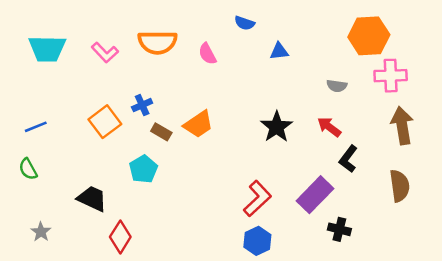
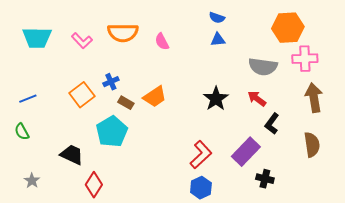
blue semicircle: (245, 23) -> (217, 18), moved
gray semicircle: (337, 86) -> (263, 67), size x1.8
cyan pentagon: (143, 169) -> (112, 132), size x1.4

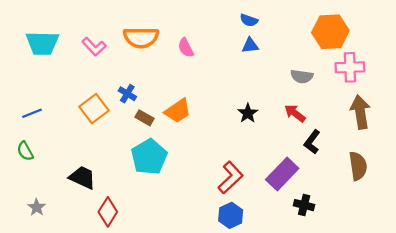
gray semicircle: (263, 67) -> (302, 76), size x0.7
blue cross: (111, 82) -> (127, 94), turned -35
black star: (216, 99) -> (248, 113), size x0.7
cyan pentagon: (112, 132) -> (149, 157), moved

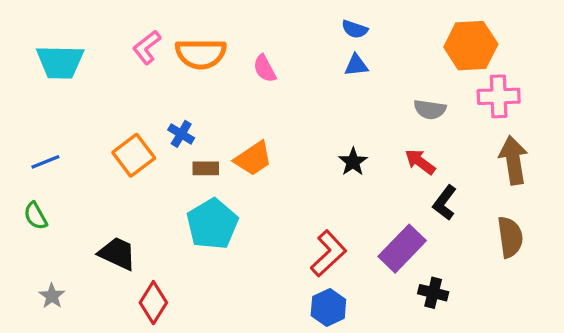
pink L-shape: (94, 47) -> (147, 47), moved, turned 95
brown rectangle: (144, 118) -> (206, 168), turned -30

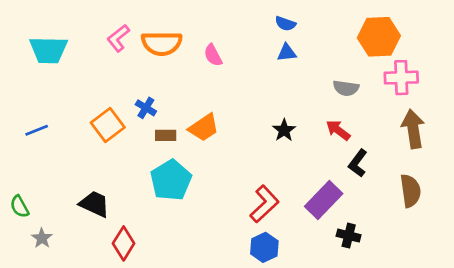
green semicircle: (36, 216) -> (20, 207), moved

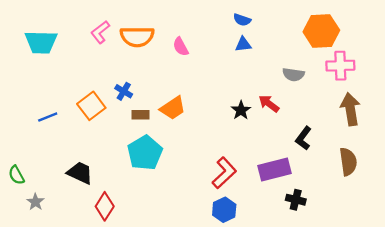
blue line: (37, 130) -> (48, 117), moved
red arrow: (338, 130) -> (269, 104), moved
purple rectangle: (324, 200) -> (274, 169), turned 32

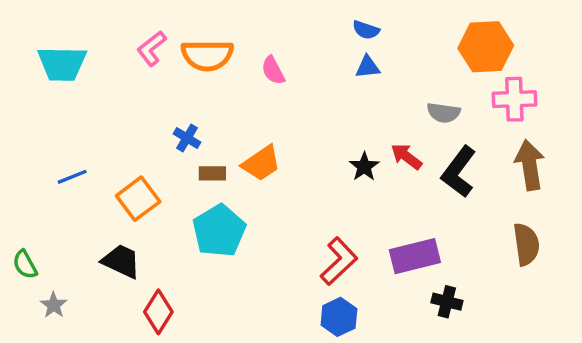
orange square: (91, 106) -> (138, 199), moved
black L-shape: (303, 138) -> (459, 172), moved, size x1.4

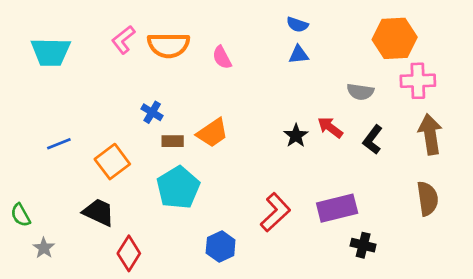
black L-shape: (459, 172) -> (373, 140), size x0.7
blue hexagon: (339, 317) -> (221, 247), moved

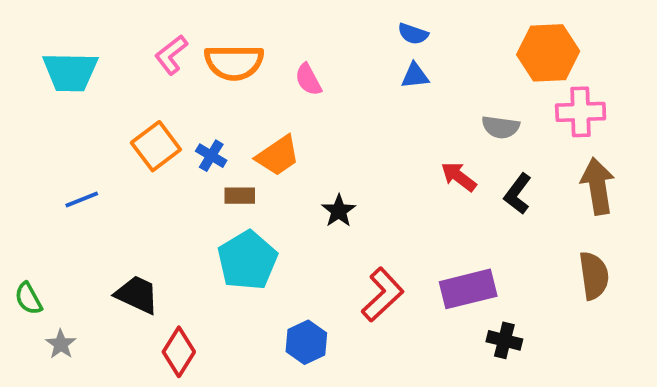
orange trapezoid: (212, 133) -> (278, 156), moved
black star: (296, 136) -> (339, 211), moved
orange square: (112, 162) -> (156, 146), moved

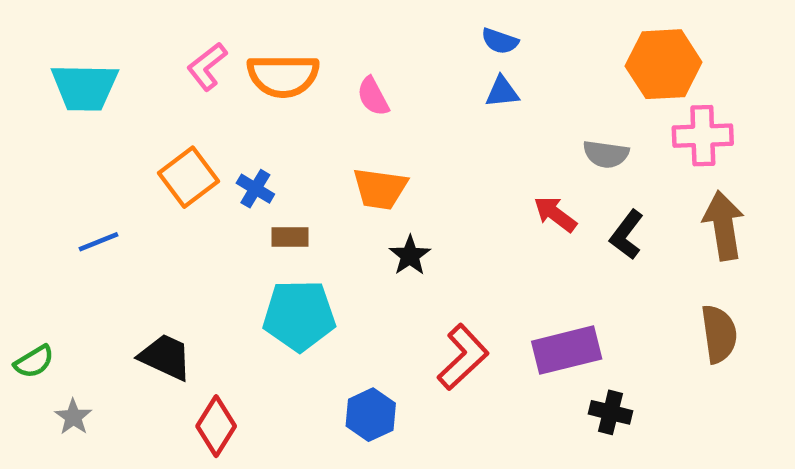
orange trapezoid: (278, 156) -> (380, 189), moved, turned 42
cyan pentagon: (247, 260) -> (299, 316), turned 30
green semicircle: (28, 298) -> (34, 362), turned -92

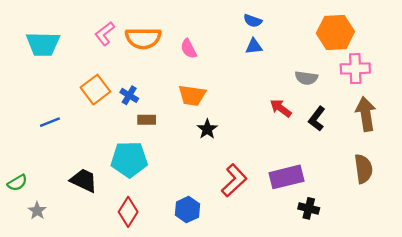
cyan pentagon: (299, 316) -> (129, 159), moved
red diamond: (216, 426) -> (128, 212), moved

